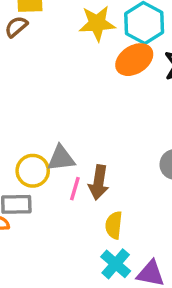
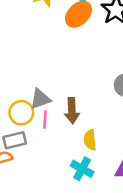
pink line: (75, 189) -> (45, 120), moved
cyan cross: (116, 264) -> (82, 169), moved

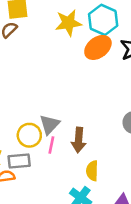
gray triangle: (40, 99) -> (50, 124), turned -35

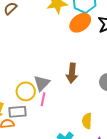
brown arrow: (79, 140) -> (72, 73), moved
yellow semicircle: (92, 171) -> (87, 121), moved

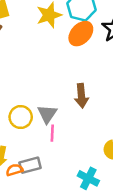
yellow circle: (26, 91) -> (21, 117), moved
gray rectangle: (18, 112) -> (30, 165), moved

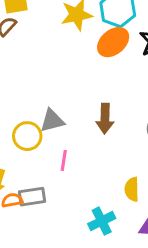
gray triangle: (47, 114) -> (52, 121), moved, turned 35
cyan cross: (88, 178) -> (102, 221), turned 30

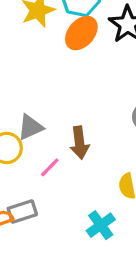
brown arrow: (105, 119) -> (80, 143), moved
pink line: (64, 160) -> (50, 167), turned 45

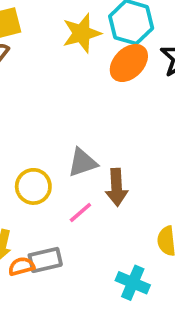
gray triangle: (30, 127) -> (82, 163), moved
cyan cross: (101, 225) -> (133, 283), turned -36

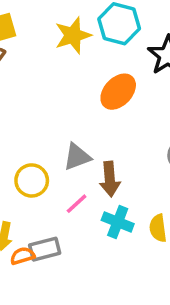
orange ellipse: (129, 63) -> (118, 92), moved
cyan cross: (133, 283) -> (118, 222), moved

